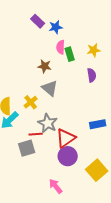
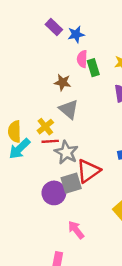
red line: (36, 134) -> (50, 141), moved
gray square: (27, 148) -> (71, 183), moved
purple circle: (68, 156) -> (54, 193), moved

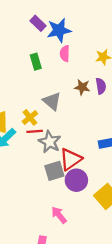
blue star: (76, 34) -> (59, 30), size x1.5
green rectangle: (93, 68) -> (36, 62), moved
brown star: (63, 82) -> (82, 87), moved
purple circle: (54, 193) -> (76, 180), moved

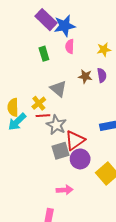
purple rectangle: (38, 23) -> (46, 20), size x1.5
pink arrow: (59, 215) -> (65, 190), turned 126

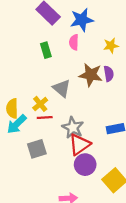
blue star: (65, 26) -> (82, 20), moved
brown star: (85, 76) -> (91, 75), size x1.5
gray star: (56, 125) -> (73, 128), moved
gray square: (60, 151) -> (37, 149), moved

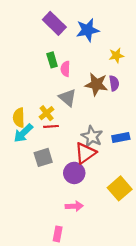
pink semicircle: (74, 42) -> (65, 69), moved
gray star: (73, 128) -> (92, 136), moved
purple circle: (85, 165) -> (74, 173), moved

